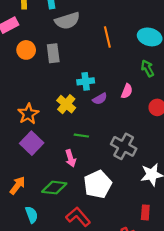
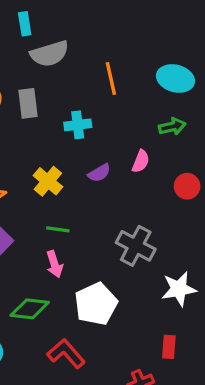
green arrow: (147, 68) -> (172, 127), turned 105
cyan cross: (86, 81) -> (78, 125), moved
green line: (81, 136) -> (58, 229), moved

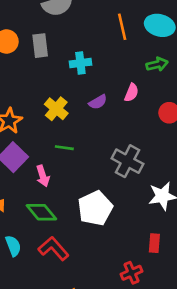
orange line: (111, 78) -> (122, 27), moved
pink arrow: (55, 264) -> (43, 176), moved
green diamond: (30, 309) -> (41, 212), turned 44
red L-shape: (66, 354) -> (54, 249), moved

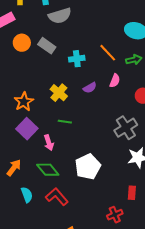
orange line: (122, 27) -> (108, 53), moved, turned -30
gray rectangle: (40, 46) -> (47, 46), turned -48
gray cross: (127, 161) -> (126, 128), moved, turned 30

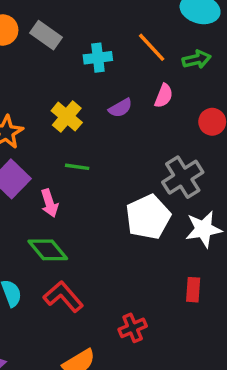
white pentagon: (88, 167) -> (148, 217), moved
red cross: (115, 215) -> (133, 328), moved

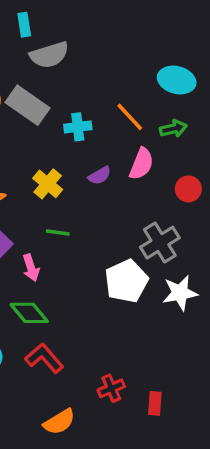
gray rectangle: (46, 35) -> (28, 105), size x1.4
pink semicircle: (164, 96) -> (141, 164), size x1.4
red rectangle: (193, 290) -> (155, 403), moved

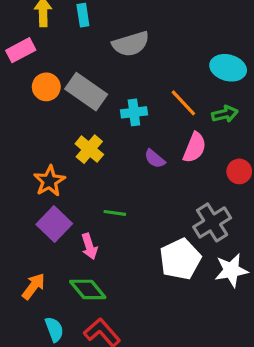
gray semicircle: (49, 55) -> (131, 44), moved
purple semicircle: (100, 176) -> (155, 159), turned 70
yellow cross: (48, 184) -> (89, 149), moved

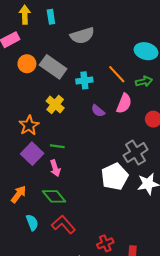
green line: (115, 213) -> (57, 146), moved

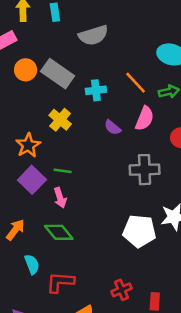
gray cross: (136, 153) -> (145, 170), moved, turned 30
white pentagon: (115, 177) -> (139, 231), moved, turned 30
red L-shape: (63, 225) -> (60, 282), moved, turned -45

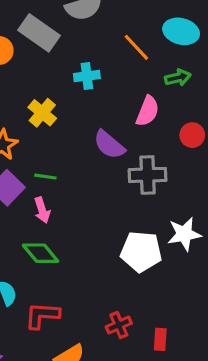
gray rectangle: (58, 74) -> (39, 33), moved
orange line: (136, 83) -> (136, 47), moved
purple semicircle: (113, 127) -> (109, 145), moved, size x1.5

